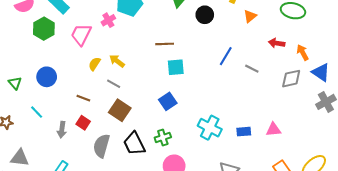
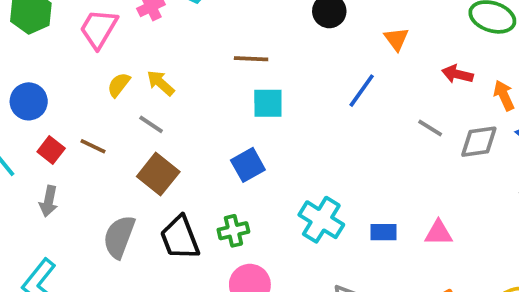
orange triangle: (250, 16) -> (396, 39), moved, turned -32
gray line: (252, 69) -> (430, 128), moved
red square: (83, 123) -> (51, 150), moved

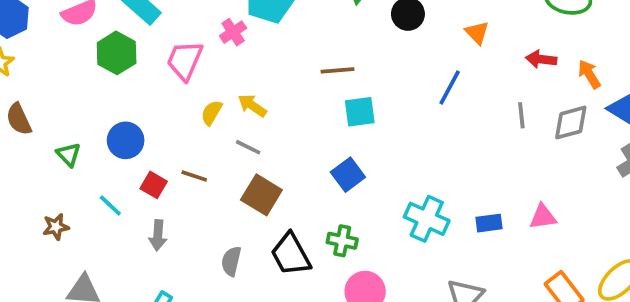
gray line: (430, 128) -> (521, 115), turned 60
green cross: (233, 231) -> (342, 241), turned 32
gray semicircle: (119, 237) -> (231, 261), size x0.7

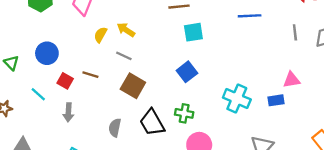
blue line: (450, 87) -> (250, 16), turned 60
pink triangle: (543, 217) -> (292, 80), moved

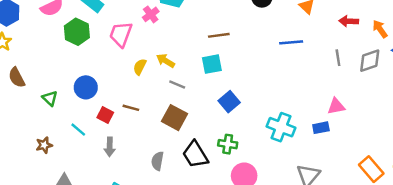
cyan square: (193, 32) -> (212, 64), moved
gray line: (124, 56) -> (177, 85), moved

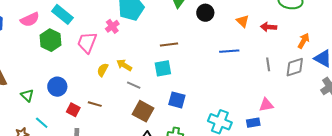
red arrow: (349, 21) -> (269, 27), moved
orange arrow: (380, 29) -> (304, 41), turned 63
blue square: (229, 102) -> (177, 100), turned -36
brown square: (174, 118) -> (143, 111), moved
cyan line: (78, 130) -> (42, 123), moved

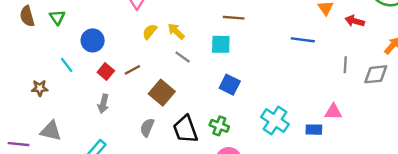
green triangle: (27, 95) -> (57, 17), moved
brown line: (95, 104) -> (132, 70), turned -56
brown square: (143, 111) -> (162, 93), moved
cyan line: (42, 123) -> (67, 65), moved

